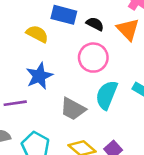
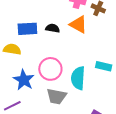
pink circle: (93, 58) -> (50, 69), moved

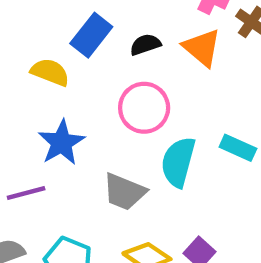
black semicircle: (53, 28) -> (145, 45), turned -40
blue rectangle: (27, 29) -> (91, 35), turned -60
pink circle: (50, 69) -> (144, 108), moved

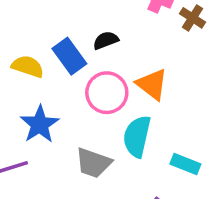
blue rectangle: (91, 35) -> (69, 56), moved, turned -72
orange triangle: (202, 48) -> (152, 84), moved
cyan rectangle: (238, 148) -> (185, 164), moved

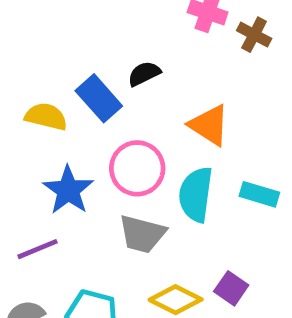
pink circle: (107, 93) -> (137, 168), moved
cyan rectangle: (185, 164) -> (259, 194), moved

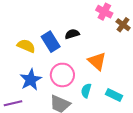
cyan semicircle: (196, 194) -> (86, 91), size x0.6

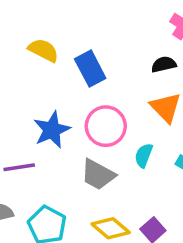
black semicircle: (72, 34) -> (164, 64), moved
yellow semicircle: (26, 46) -> (43, 50), moved

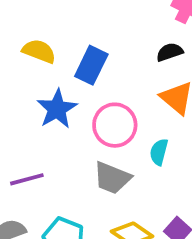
blue rectangle: (90, 69) -> (91, 65), turned 60
blue star: (52, 130) -> (57, 109), moved

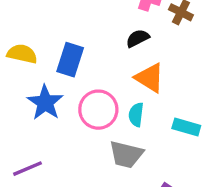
cyan semicircle: (159, 152) -> (136, 115), moved
gray trapezoid: (112, 178) -> (126, 154), moved

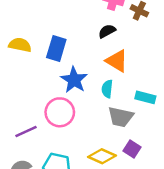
blue star: (45, 103) -> (74, 80), moved
pink circle: (98, 110) -> (60, 112), moved
gray trapezoid: (126, 154) -> (121, 117), moved

